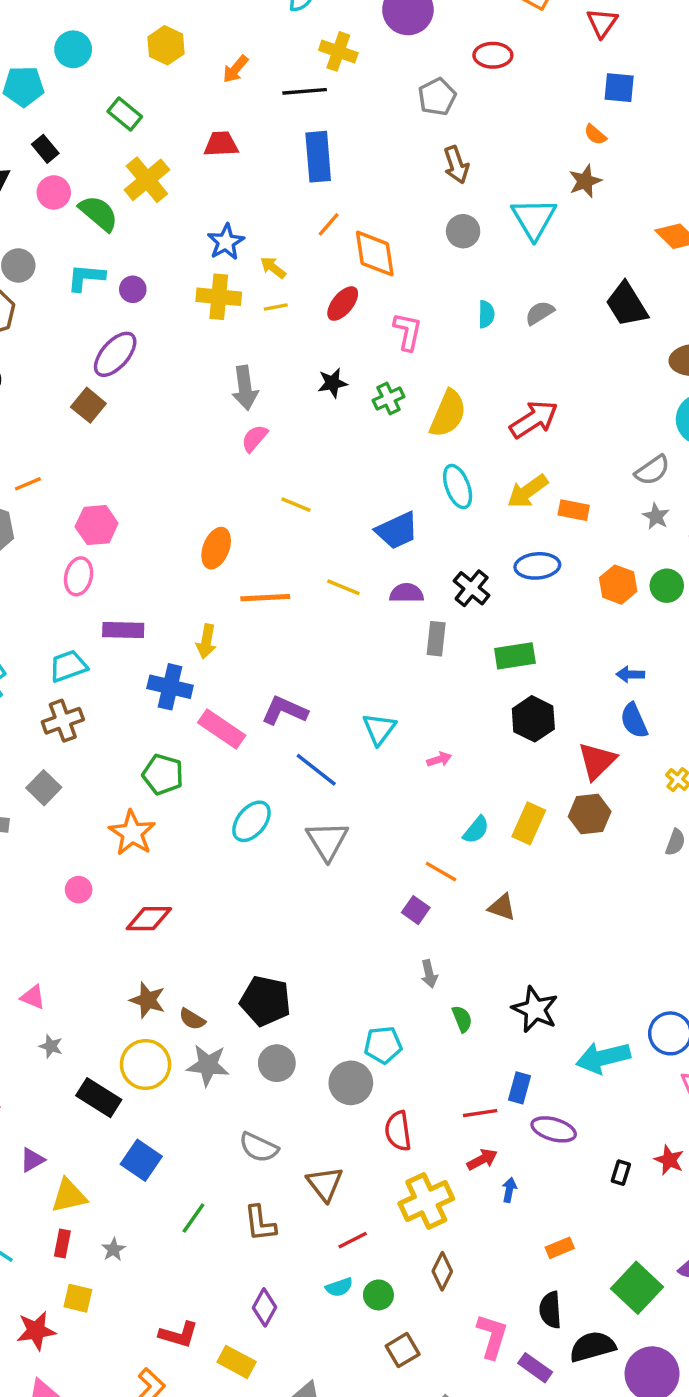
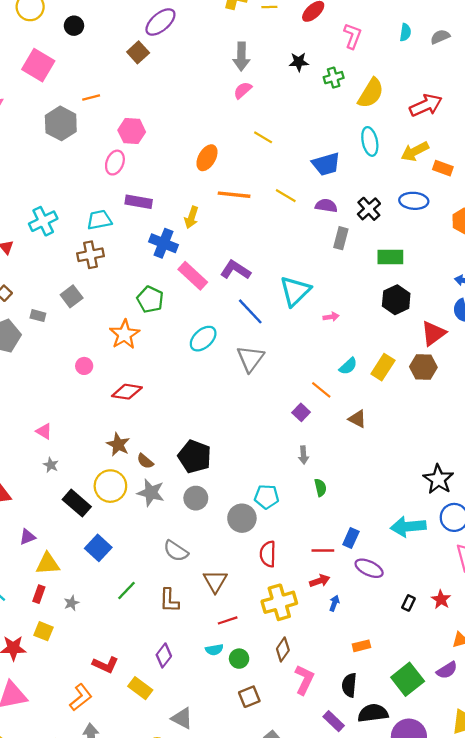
cyan triangle: (379, 729) -> (295, 291), size x1.4
black star: (535, 1009) -> (438, 479), moved
pink L-shape: (492, 1336) -> (304, 680), moved

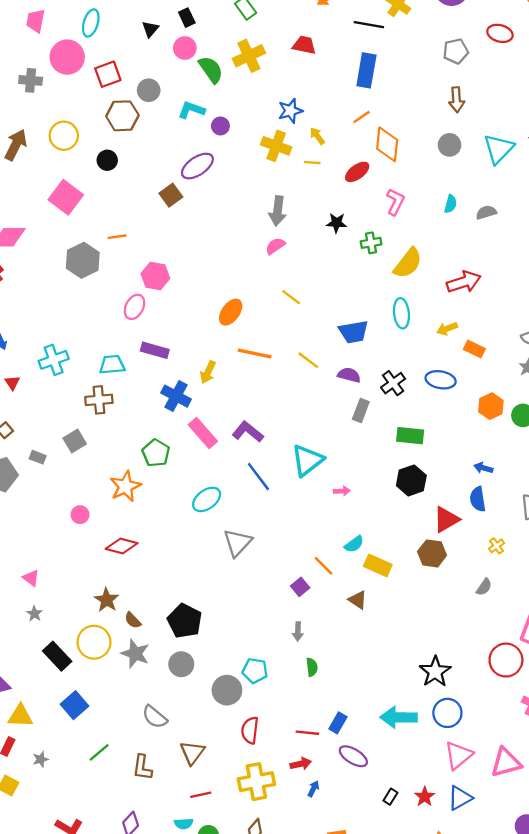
yellow arrow: (415, 151) -> (447, 329), size x0.7
gray triangle: (250, 359) -> (237, 543), moved
yellow rectangle: (383, 367) -> (378, 565), moved, turned 75

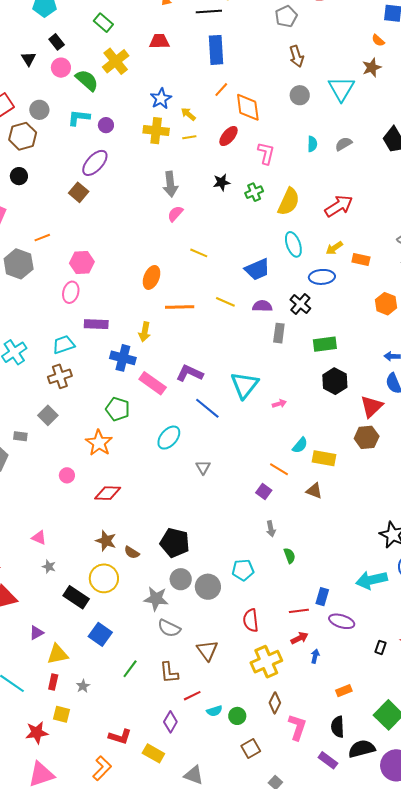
blue ellipse: (441, 380) -> (322, 277), moved
gray triangle: (237, 543) -> (203, 467), size x0.6
gray star: (135, 654) -> (156, 599), moved
gray circle: (227, 690) -> (208, 587), moved
red line: (201, 795) -> (192, 696), moved

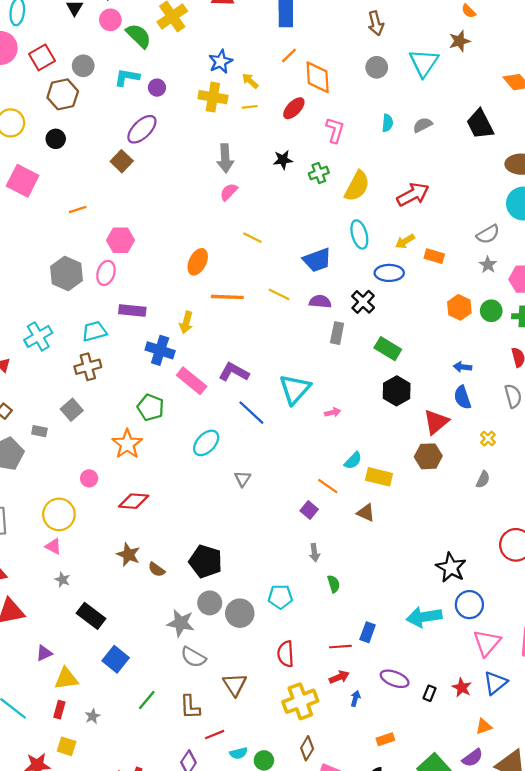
gray hexagon: (19, 264) -> (66, 273), moved
green rectangle: (325, 344) -> (388, 349), turned 35
yellow circle: (104, 578) -> (59, 514), moved
purple ellipse: (342, 621) -> (395, 679), moved

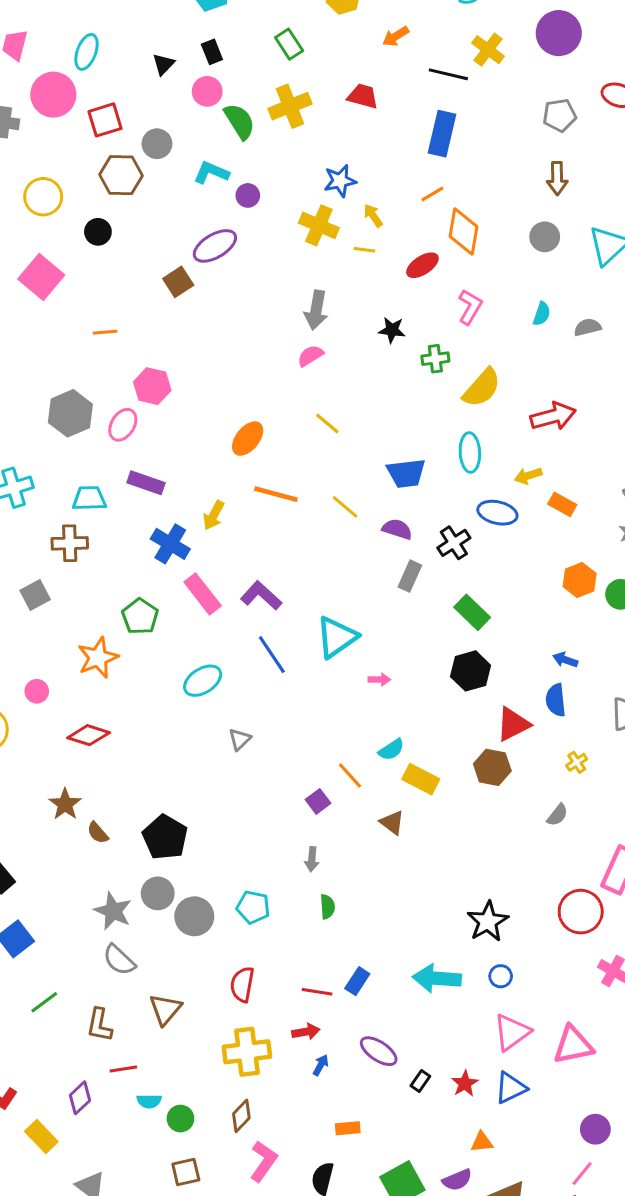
blue circle: (469, 605) -> (501, 976), size x0.6

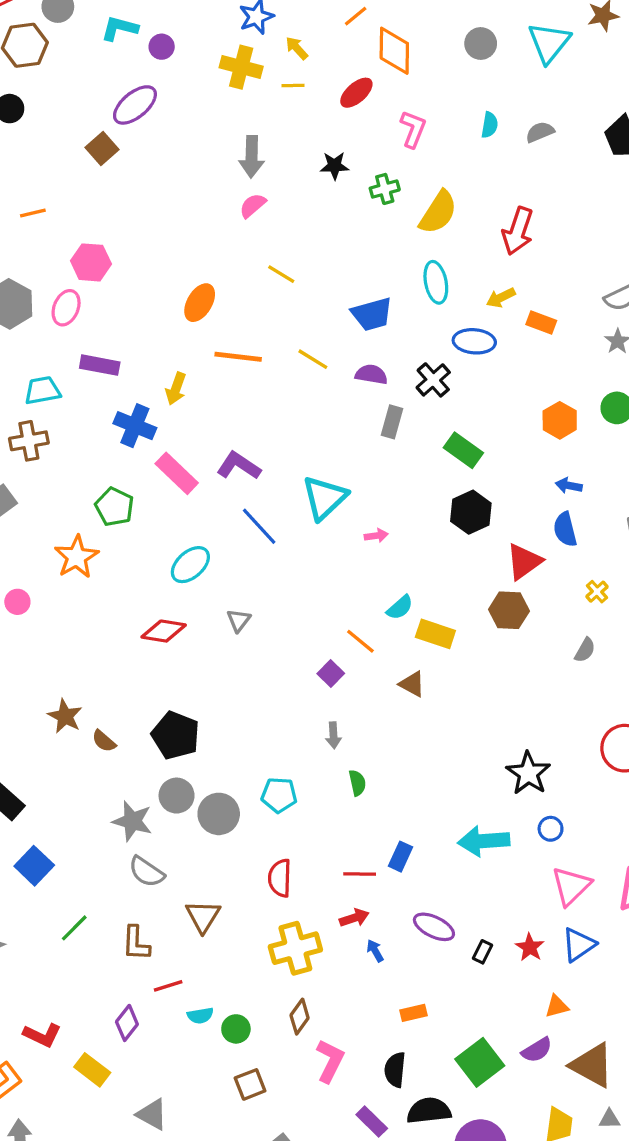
red arrow: (553, 416) -> (518, 231), turned 132
orange hexagon: (580, 580) -> (560, 420), moved
red diamond: (89, 735) -> (164, 631), moved
blue arrow: (321, 1065) -> (375, 951), turned -50

